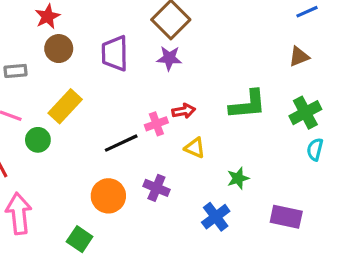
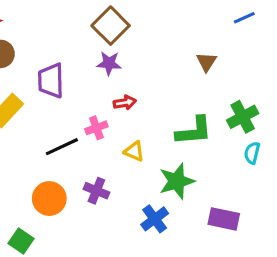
purple trapezoid: (115, 53) -> (51, 81), moved
brown triangle: (299, 57) -> (206, 62), moved, turned -35
green L-shape: (248, 105) -> (194, 131), moved
red arrow: (184, 111) -> (125, 103), moved
green star: (238, 178) -> (177, 181), size x1.6

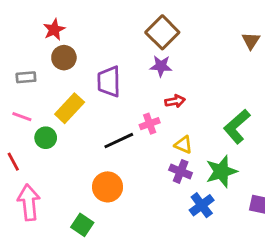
brown triangle: (206, 62) -> (251, 41), moved
green L-shape: (194, 131) -> (237, 126), turned 144
purple cross: (96, 191) -> (181, 171), moved

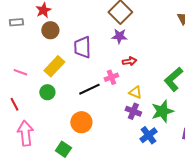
gray rectangle: (26, 77) -> (16, 22), moved
green circle: (46, 138) -> (47, 92), moved

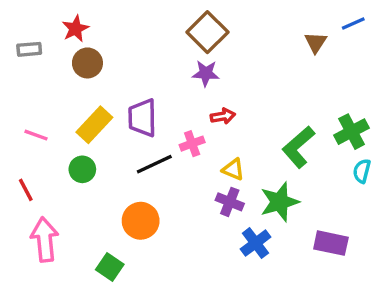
purple trapezoid: (82, 47) -> (142, 118), moved

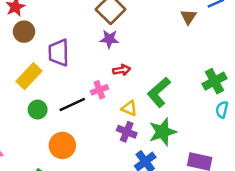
purple trapezoid: (142, 118) -> (59, 53), moved
green L-shape: (298, 147) -> (159, 92), moved
green circle: (82, 169) -> (38, 110), moved

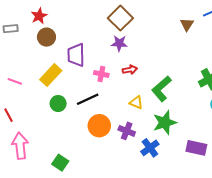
pink cross: (99, 90) -> (101, 74), moved, turned 32
purple cross: (127, 132) -> (127, 131), moved
orange circle: (62, 145) -> (99, 126), moved

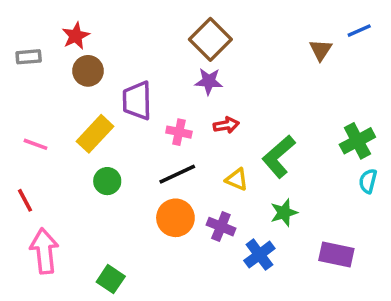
black line: (88, 99) -> (177, 174), moved
green star: (165, 123) -> (284, 213), size x0.7

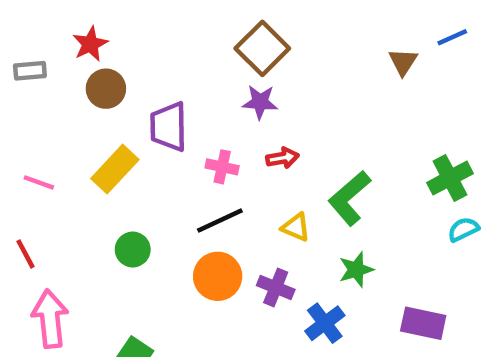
green circle: (107, 181) -> (133, 250), moved
cyan semicircle: (368, 181) -> (463, 229), turned 50

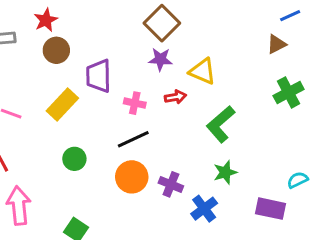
brown triangle: (403, 62) -> (276, 44), moved, turned 30
green cross: (450, 178) -> (289, 92), moved
yellow triangle: (296, 227) -> (203, 71), moved, size x1.4
cyan semicircle: (463, 229) -> (298, 180), moved

